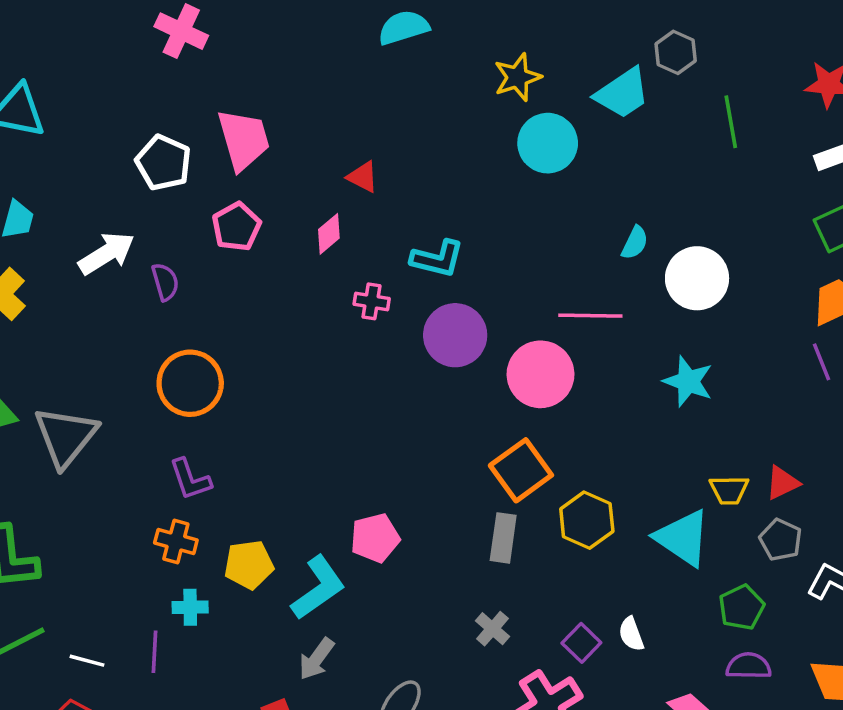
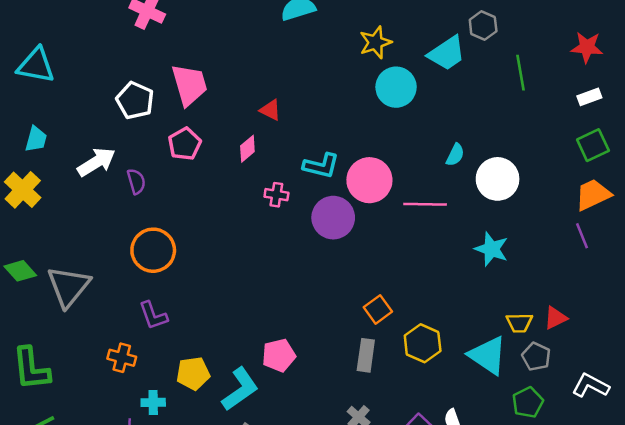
pink circle: (541, 374) -> (369, 180), moved
orange square: (521, 470) -> (378, 309), size x0.7
gray pentagon: (781, 540) -> (536, 357), moved
orange cross: (176, 541) -> (122, 358), moved

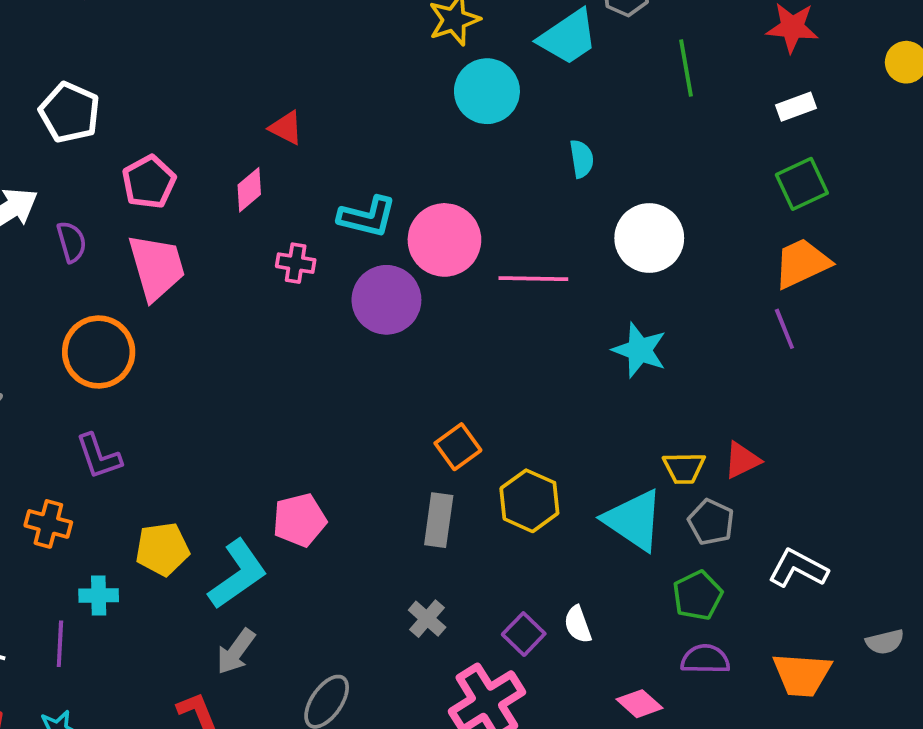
pink trapezoid: (189, 85) -> (157, 267), moved
cyan semicircle: (455, 155) -> (582, 159), moved, turned -35

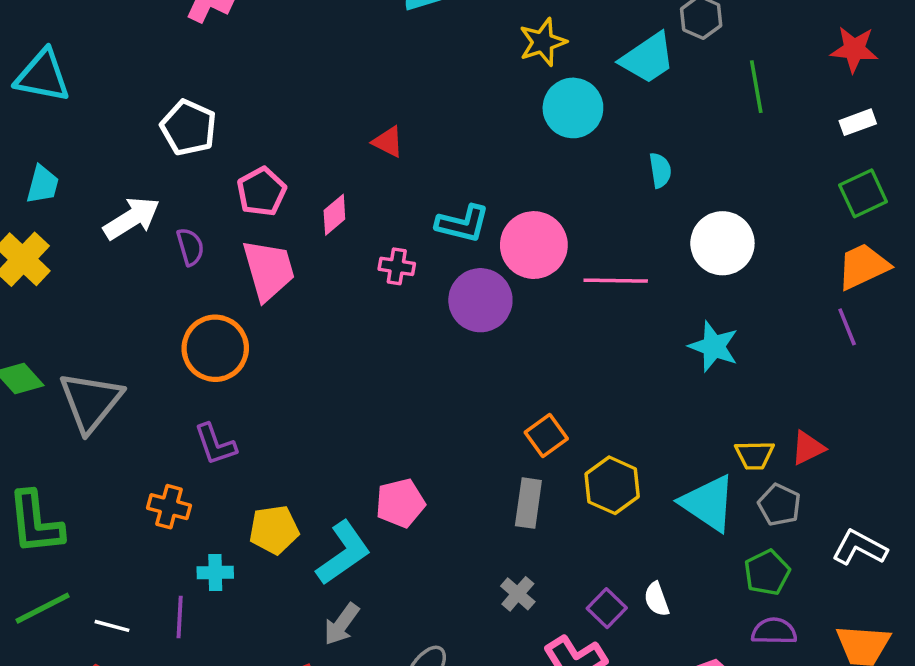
pink diamond: (249, 190) -> (334, 215), moved

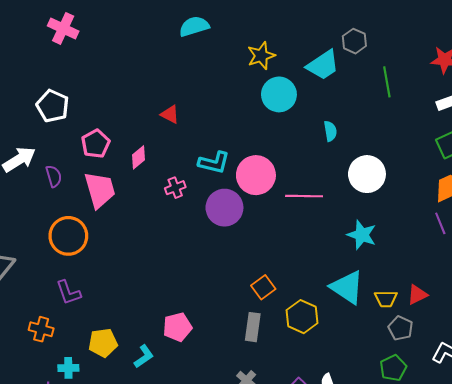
pink cross: (397, 266) -> (175, 188), turned -30
cyan triangle: (708, 503) -> (347, 287), moved
cyan L-shape: (343, 553) -> (144, 356), size x0.6

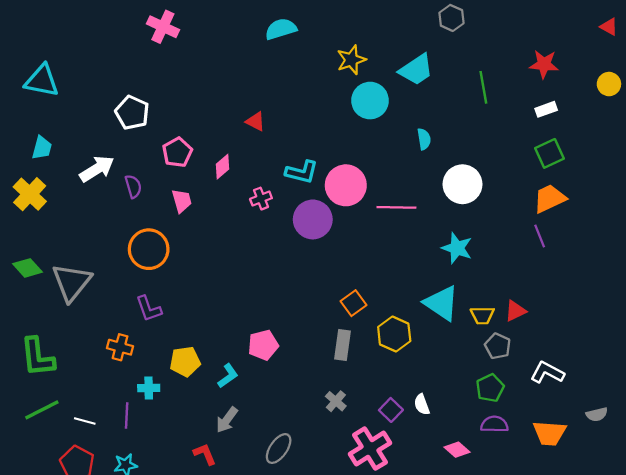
pink cross: (63, 28) -> (163, 27), moved
gray hexagon: (354, 41) -> (451, 18), moved
pink trapezoid: (100, 190) -> (182, 201), size x0.6

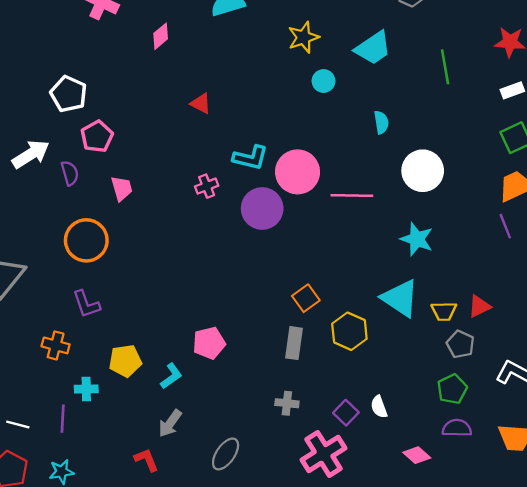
cyan circle: (370, 101) -> (324, 81), size x0.6
pink pentagon: (177, 152) -> (97, 136), moved
pink diamond: (222, 167) -> (161, 36), moved
gray cross: (336, 401) -> (287, 403), turned -35

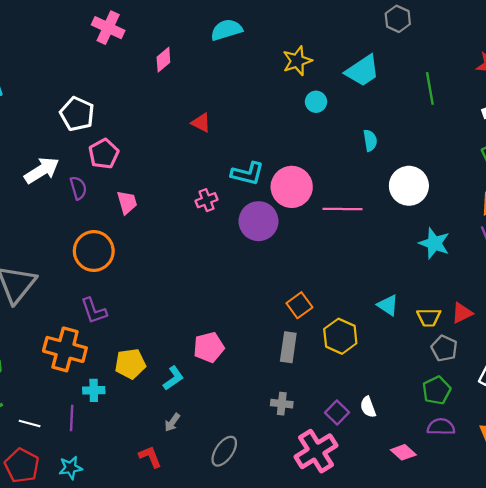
cyan star: (417, 239) -> (434, 243), moved
cyan triangle: (400, 298) -> (388, 305), size x0.6
orange cross: (56, 345) -> (65, 349), size x1.6
gray arrow: (170, 423) -> (172, 422), size x0.7

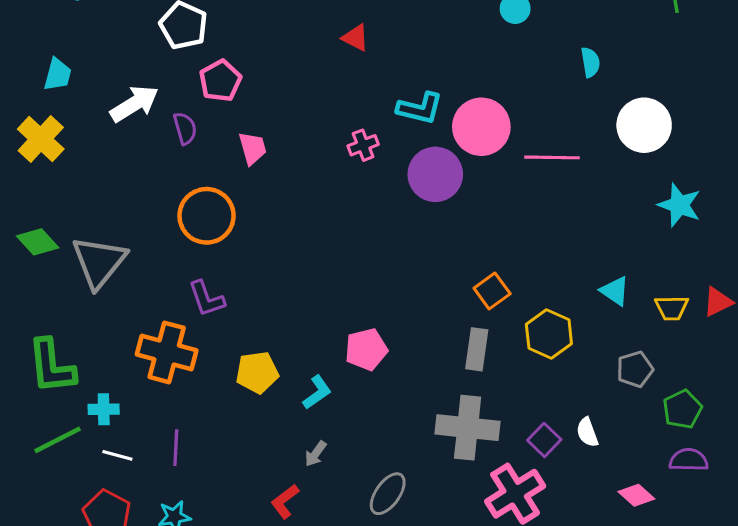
gray pentagon: (444, 348) -> (635, 369), moved, turned 30
cyan cross: (94, 390) -> (104, 409), moved
gray cross: (282, 404) -> (468, 428), size x2.0
red L-shape: (150, 457) -> (285, 501), turned -105

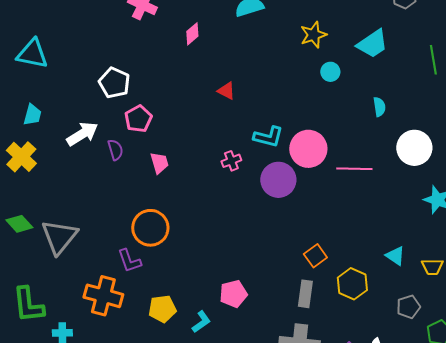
orange circle: (207, 216) -> (150, 228), moved

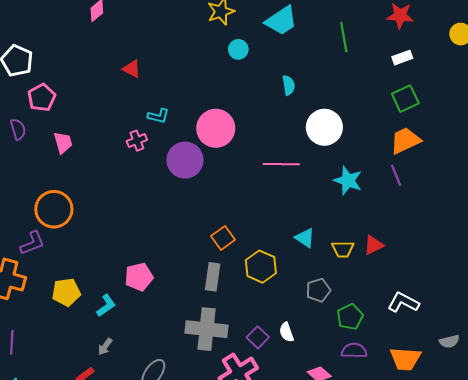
cyan L-shape: (268, 137) -> (158, 116), moved, size x0.7
pink line: (354, 169) -> (281, 164), moved
purple L-shape: (129, 261) -> (32, 243), turned -92

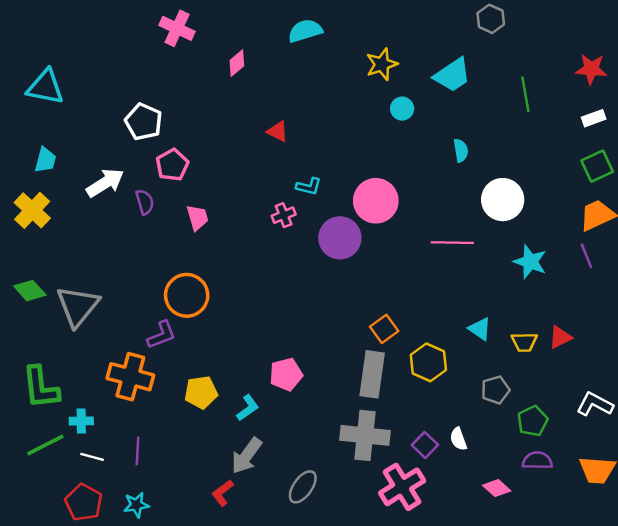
gray rectangle: (213, 277) -> (372, 374), size x1.4
gray arrow: (105, 347) -> (246, 456), size x1.8

